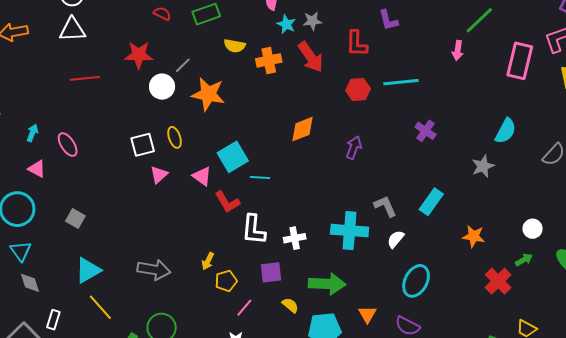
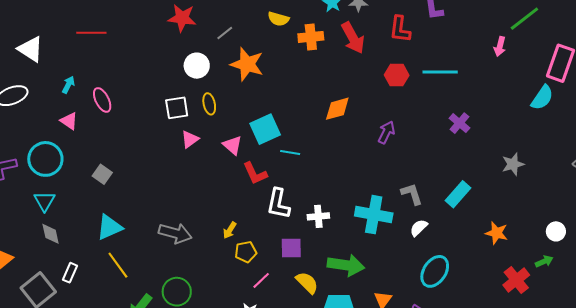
red line: (85, 78) -> (91, 33), moved
white circle: (162, 87) -> (197, 66), moved
cyan semicircle: (505, 131) -> (542, 98), moved
yellow semicircle: (290, 305) -> (307, 283), size x1.4

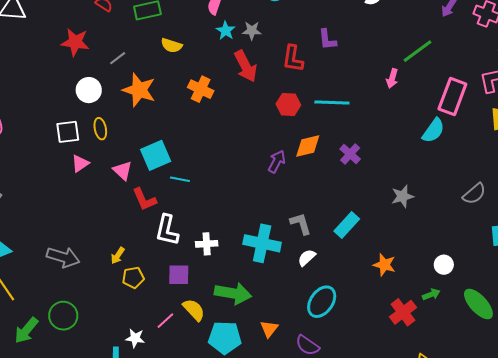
orange cross: (311, 37) -> (201, 89), moved, turned 30
orange diamond: (337, 109) -> (308, 146), moved
pink line: (261, 280) -> (165, 321), moved

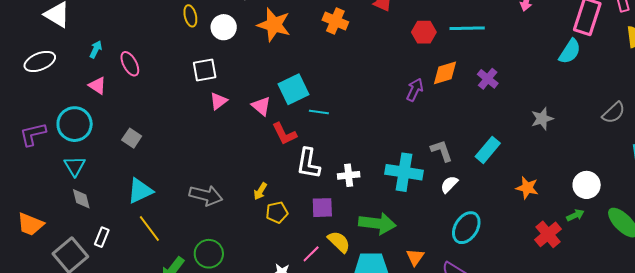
yellow ellipse: (100, 129) -> (190, 16), moved
white circle: (444, 265) -> (587, 185), size x1.4

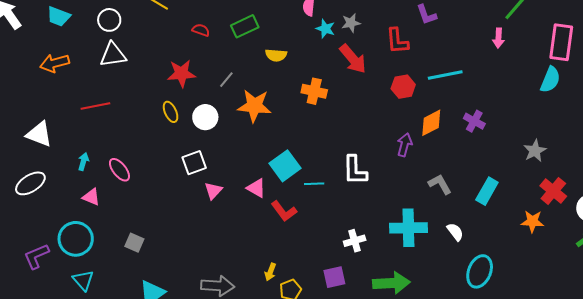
gray L-shape: (442, 151) -> (440, 184), moved
white L-shape: (308, 163) -> (355, 170), moved
white semicircle: (449, 184) -> (455, 232), turned 108
red cross: (548, 234) -> (553, 191), moved

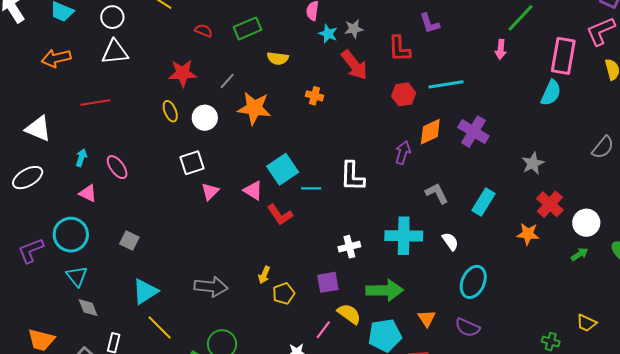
orange cross: (314, 91) -> (314, 96), size x0.7
purple cross: (474, 121) -> (473, 132), size x1.4

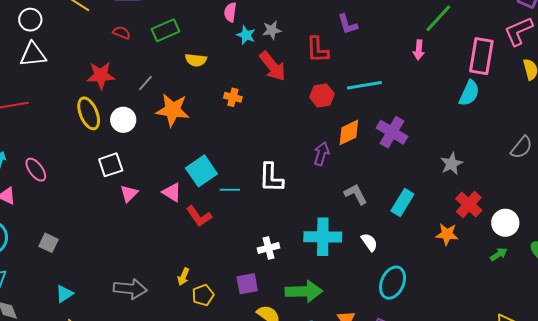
yellow ellipse: (170, 111) -> (89, 113), size x1.5
cyan triangle: (145, 291) -> (64, 294), size x0.7

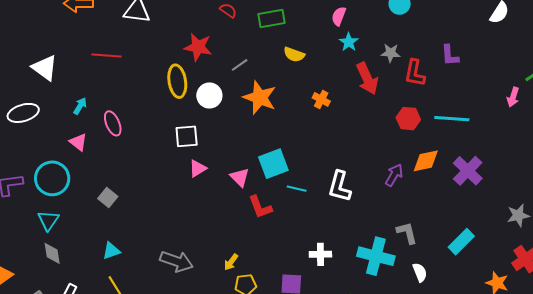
gray star: (272, 30) -> (391, 53), moved
gray L-shape: (356, 194) -> (407, 233), moved

